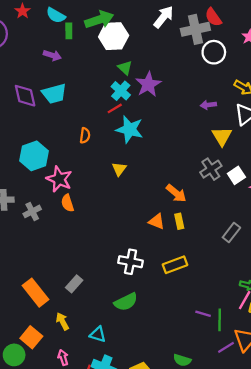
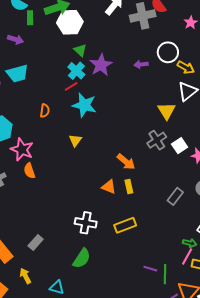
white circle: (214, 52) -> (168, 52), moved
purple arrow: (208, 105) -> (141, 64), moved
green semicircle: (126, 302) -> (82, 258), turned -30

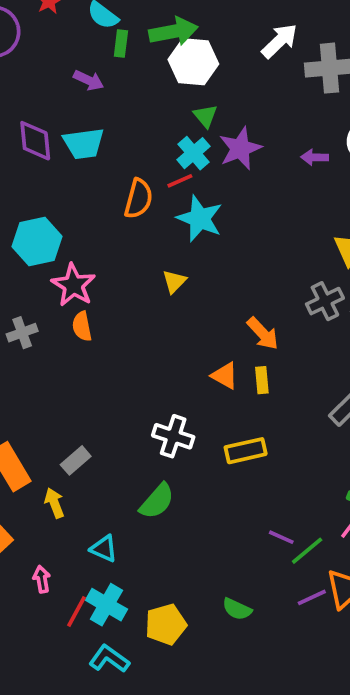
orange semicircle: (45, 111) -> (139, 199), moved, size x1.5
green line: (165, 274) -> (307, 551), turned 42
yellow arrow: (25, 276) -> (54, 503), moved

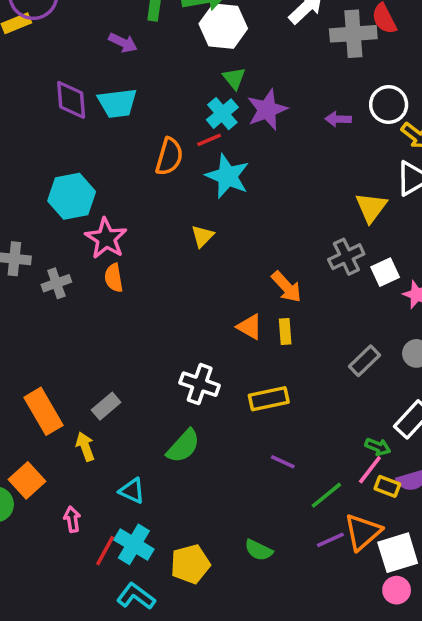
purple line: (281, 537) -> (283, 462), moved

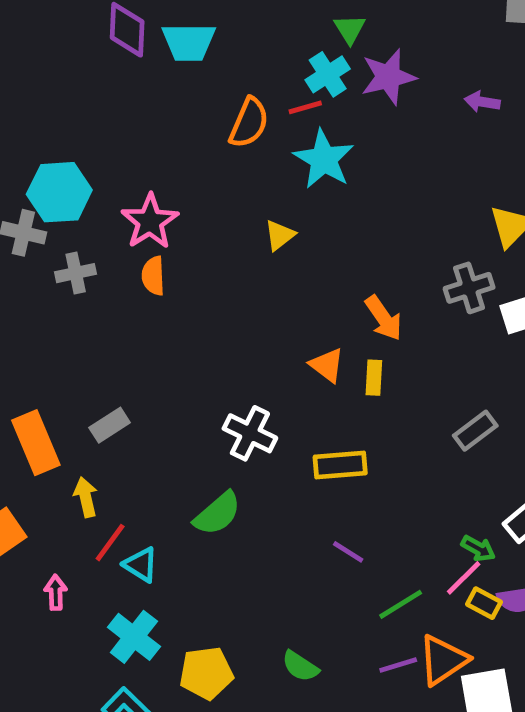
cyan hexagon: (72, 196) -> (59, 192), moved
gray rectangle: (106, 406) -> (110, 425), moved
red line: (105, 551) -> (110, 543), moved

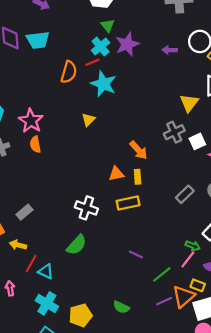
orange triangle: (327, 365) -> (116, 174), turned -42
yellow rectangle: (340, 465) -> (128, 203), moved
yellow arrow: (86, 497) -> (18, 245), turned -56
yellow rectangle: (484, 603) -> (198, 285), moved

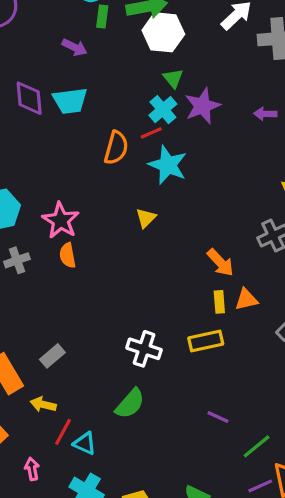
orange triangle: (116, 174) -> (246, 299), moved

